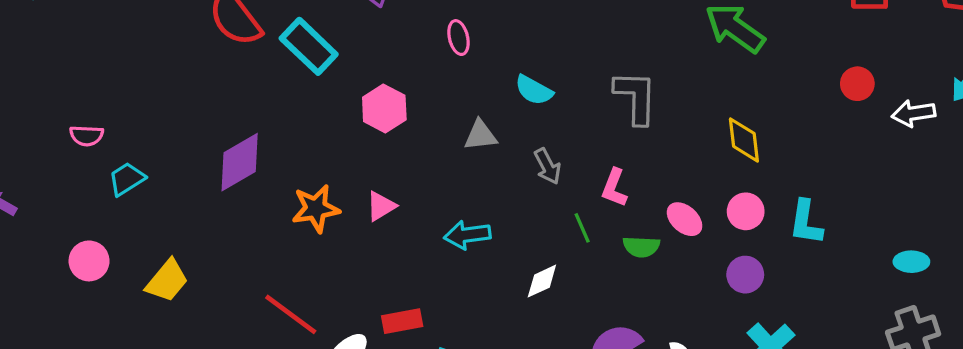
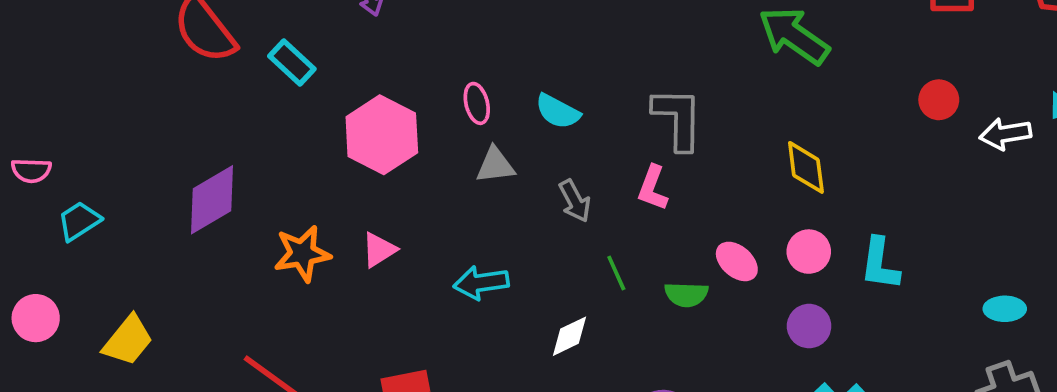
pink ellipse: (459, 38) -> (477, 103), moved
cyan rectangle: (309, 46) -> (292, 62), size x0.7
pink hexagon: (384, 108) -> (382, 135), size x1.4
pink L-shape: (614, 188) -> (653, 188), moved

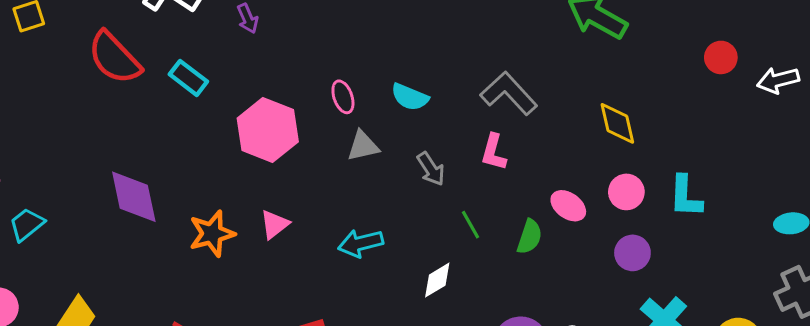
gray L-shape: (678, 118) -> (509, 93), turned -38
purple diamond: (212, 200) -> (134, 197), turned -66
green semicircle: (686, 294) -> (530, 237), turned -68

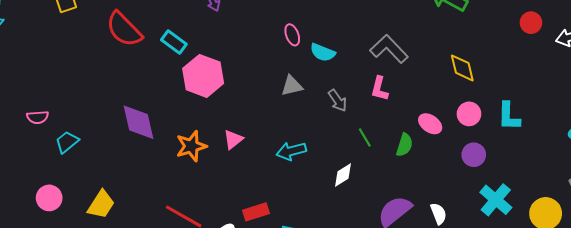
pink ellipse: (343, 97) -> (292, 35), moved
pink hexagon: (268, 130) -> (203, 76), moved

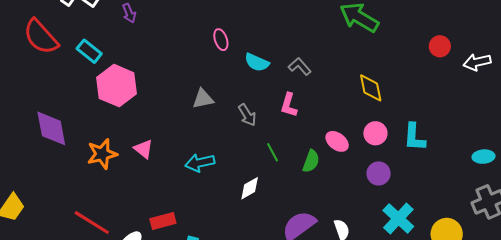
pink ellipse: (292, 35) -> (221, 40), moved
gray L-shape: (389, 49) -> (300, 66), size x0.6
cyan semicircle: (323, 52) -> (257, 62), moved
pink triangle: (233, 139) -> (143, 149), turned -45

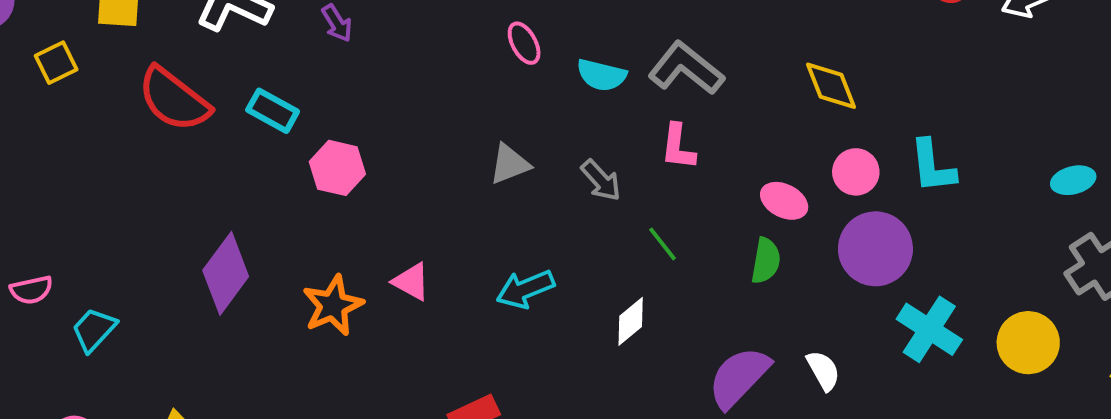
gray L-shape: (300, 66) -> (686, 68), size x1.6
pink hexagon: (117, 86) -> (337, 168), size x0.7
purple diamond: (51, 128) -> (226, 273), turned 57
green semicircle: (311, 161) -> (766, 261), moved
purple circle: (379, 173) -> (875, 249), size x1.6

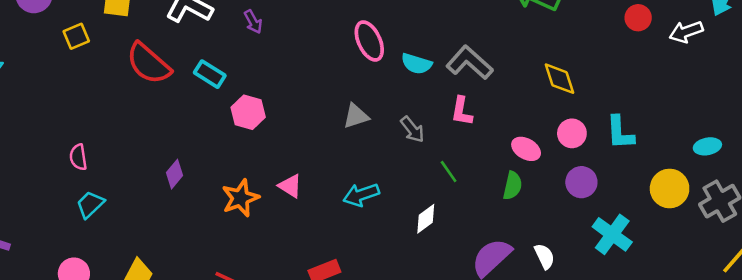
pink ellipse: (524, 43) -> (369, 41), size x1.5
purple circle: (875, 249) -> (581, 182), size x0.7
purple diamond: (226, 273) -> (175, 174), size x0.6
pink semicircle: (31, 290) -> (78, 157), moved, turned 90
yellow circle: (1028, 343) -> (670, 188), moved

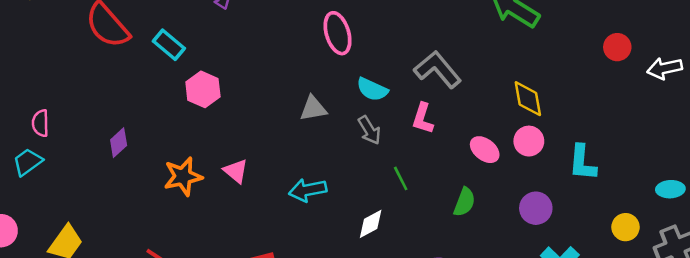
cyan semicircle: (417, 64) -> (372, 89), moved
pink circle: (572, 133) -> (529, 141), moved
pink ellipse: (526, 149) -> (485, 150), moved
pink semicircle: (78, 157) -> (40, 123), moved
yellow circle: (670, 188) -> (626, 227), size x0.7

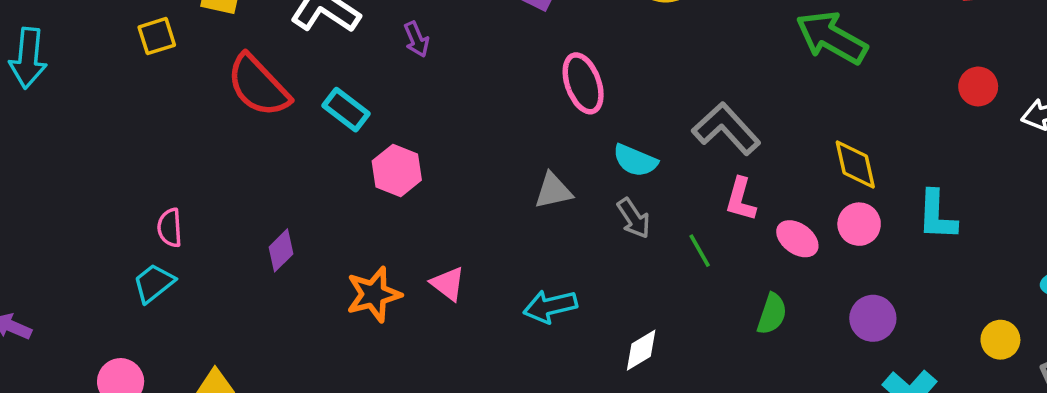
pink L-shape: (423, 118) -> (741, 199), moved
cyan L-shape: (582, 163) -> (937, 215), moved
green line: (401, 178) -> (700, 251), moved

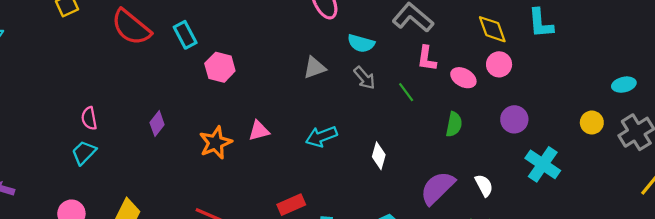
cyan rectangle: (346, 110) -> (185, 35), turned 32
cyan L-shape: (937, 215) -> (541, 23), moved
pink triangle: (448, 284) -> (259, 131), turned -45
white diamond: (641, 350) -> (379, 156), turned -36

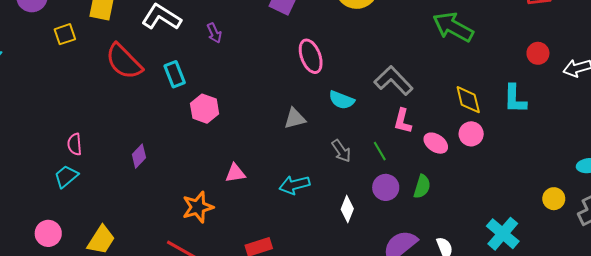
gray arrow: (364, 78) -> (341, 151), moved
purple circle: (514, 119) -> (386, 187), moved
orange star: (215, 143) -> (198, 207), moved

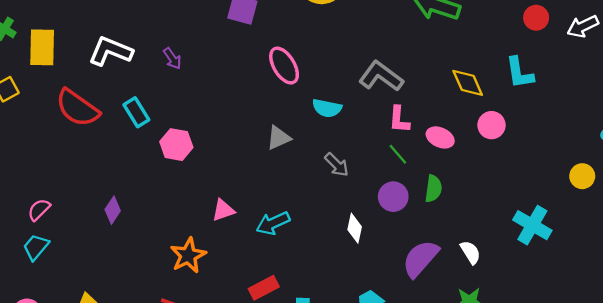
pink circle: (471, 134) -> (492, 125), moved
pink semicircle: (75, 144) -> (39, 210), turned 60
green line: (380, 151) -> (398, 154), moved
cyan arrow: (294, 185) -> (273, 223), moved

